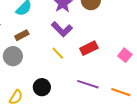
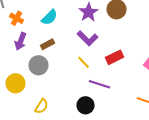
purple line: (88, 84) -> (100, 84), moved
black circle: (42, 87) -> (86, 105), moved

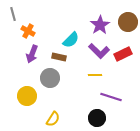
cyan semicircle: (50, 17) -> (71, 40), moved
brown rectangle: (48, 44) -> (59, 57), turned 40
red rectangle: (114, 57) -> (123, 54), moved
yellow line: (84, 62) -> (95, 75), turned -48

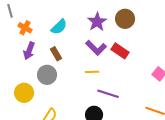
cyan semicircle: (71, 40) -> (59, 27), moved
red rectangle: (123, 54) -> (120, 51), turned 60
brown rectangle: (59, 57) -> (56, 54), turned 48

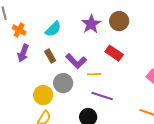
purple L-shape: (96, 48) -> (76, 61), moved
yellow line: (92, 72) -> (94, 74), moved
gray circle: (47, 75) -> (63, 83), moved
yellow circle: (24, 93) -> (43, 95), moved

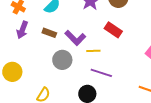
brown rectangle: (50, 56) -> (49, 33), turned -40
yellow circle: (43, 95) -> (12, 72), moved

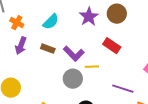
gray circle: (62, 60) -> (73, 79), moved
purple line: (101, 73) -> (123, 89), moved

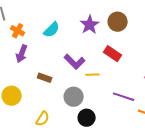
brown rectangle: (48, 49) -> (45, 78), moved
gray circle: (73, 79) -> (74, 97), moved

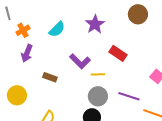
brown circle: (118, 22) -> (138, 14), moved
orange cross: (18, 31) -> (23, 30), turned 32
gray circle: (74, 97) -> (98, 96), moved

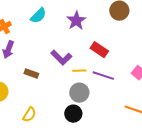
cyan semicircle: (57, 29) -> (38, 16), moved
purple line: (129, 96) -> (103, 76), moved

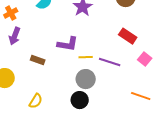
red rectangle: (99, 50) -> (128, 36), moved
purple L-shape: (61, 58) -> (68, 44), turned -35

